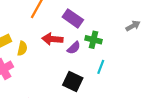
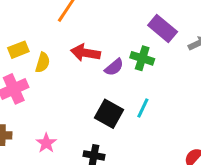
purple rectangle: (73, 18) -> (163, 29), moved
cyan line: (101, 67) -> (143, 108), moved

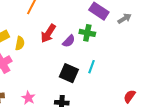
red arrow: (85, 53) -> (48, 33), turned -60

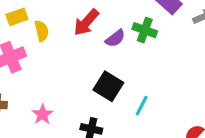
yellow semicircle: (20, 43) -> (42, 31), turned -32
cyan line: (91, 67) -> (142, 106), moved

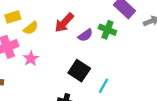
yellow semicircle: (42, 31) -> (31, 28), turned 64
pink star: (42, 114) -> (31, 59), moved

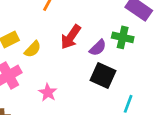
pink star: (31, 59) -> (48, 92), moved
black square: (79, 71) -> (103, 76), moved

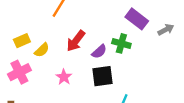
black square: (103, 76) -> (103, 76), turned -35
pink star: (48, 92) -> (64, 77), moved

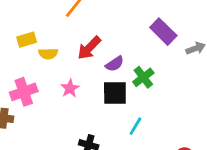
green cross: (121, 43) -> (143, 77), moved, turned 30
yellow semicircle: (42, 50) -> (48, 54), turned 35
pink cross: (19, 72) -> (24, 92), moved

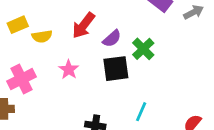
cyan line: (135, 126) -> (141, 112), moved

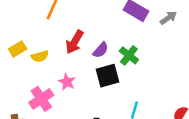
pink cross: (21, 79) -> (41, 99), moved

